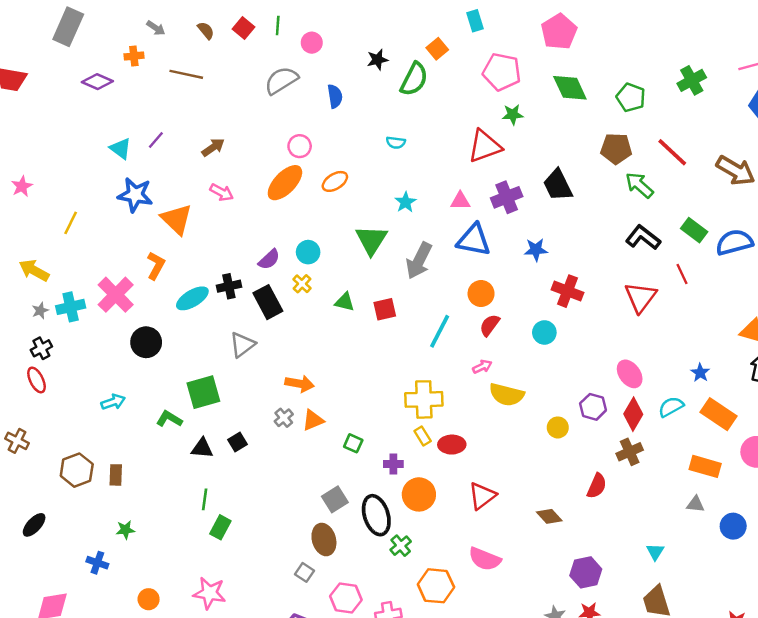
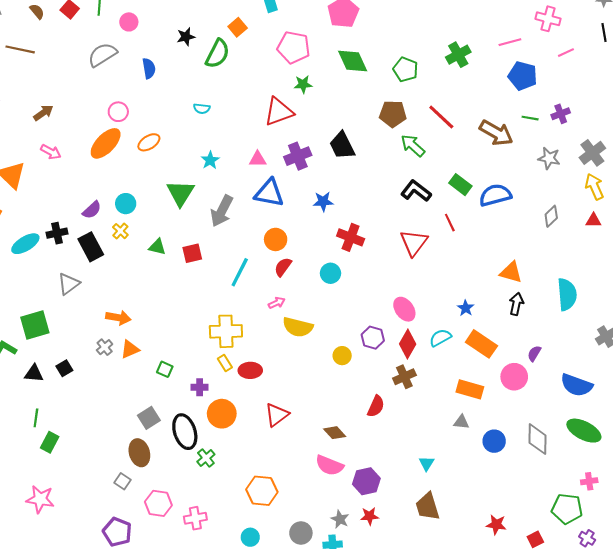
pink semicircle: (485, 559) -> (329, 465), moved
orange hexagon: (436, 586) -> (262, 491), moved

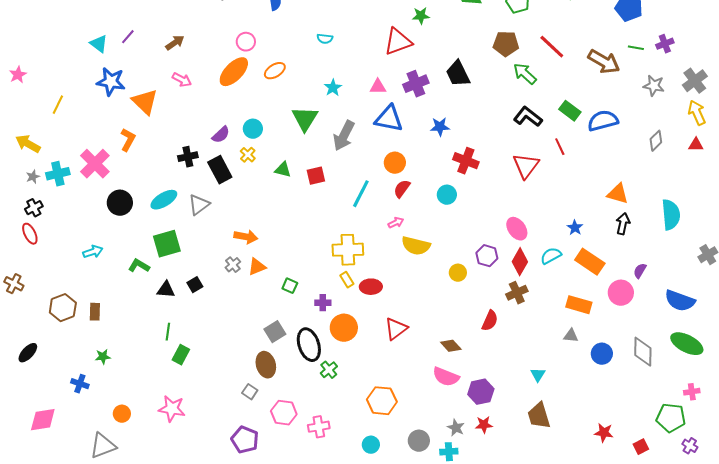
cyan ellipse: (25, 244) -> (164, 200), moved

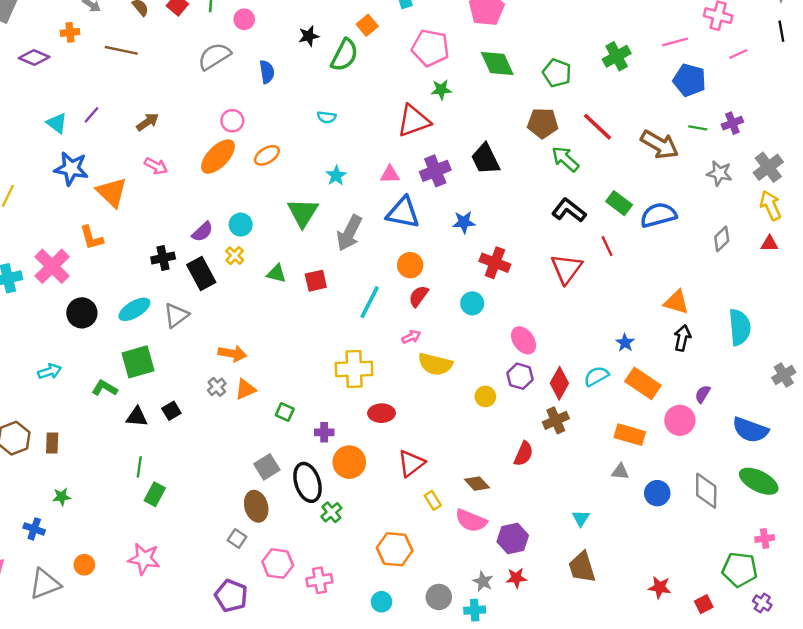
orange L-shape: (128, 140) -> (91, 238), turned 135
pink ellipse: (517, 229) -> (524, 340), moved
yellow rectangle: (347, 280) -> (433, 500), moved
gray triangle: (103, 446) -> (45, 584), moved

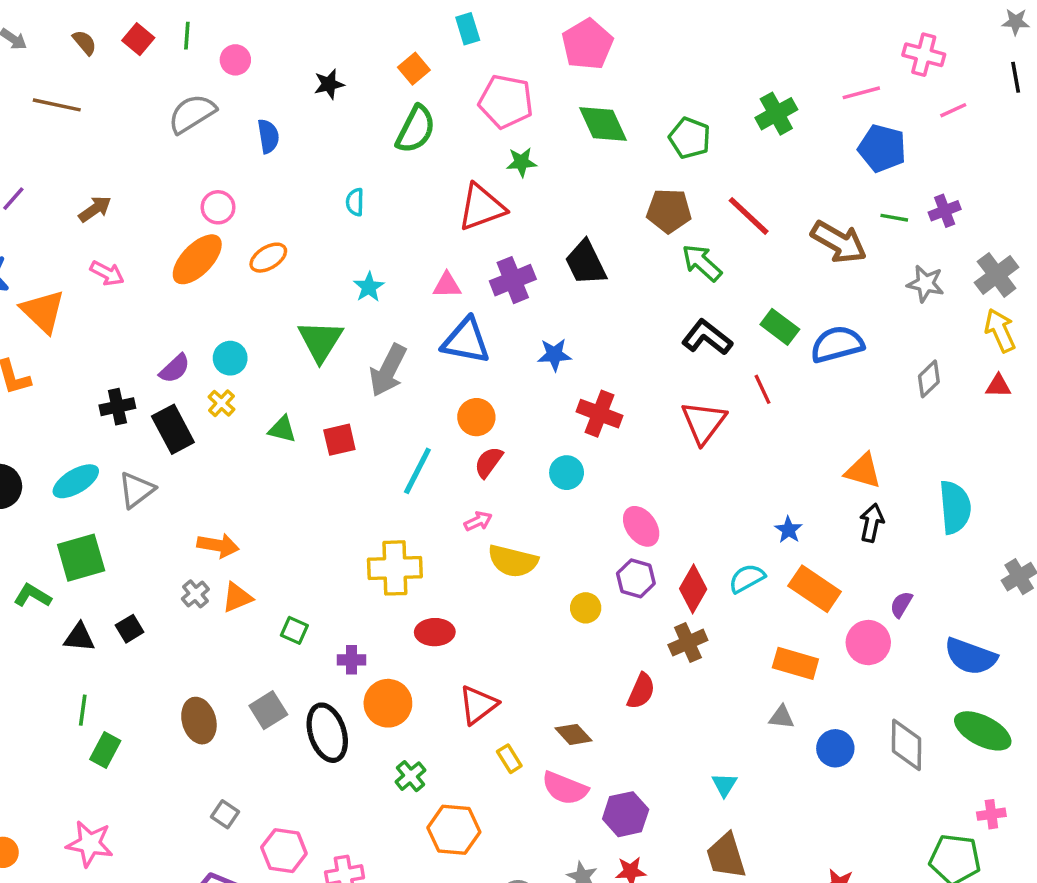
green semicircle: (344, 55) -> (416, 129), moved
cyan semicircle: (327, 117) -> (355, 202), turned 84
brown ellipse: (256, 506) -> (199, 721), moved
green cross: (331, 512) -> (410, 776), moved

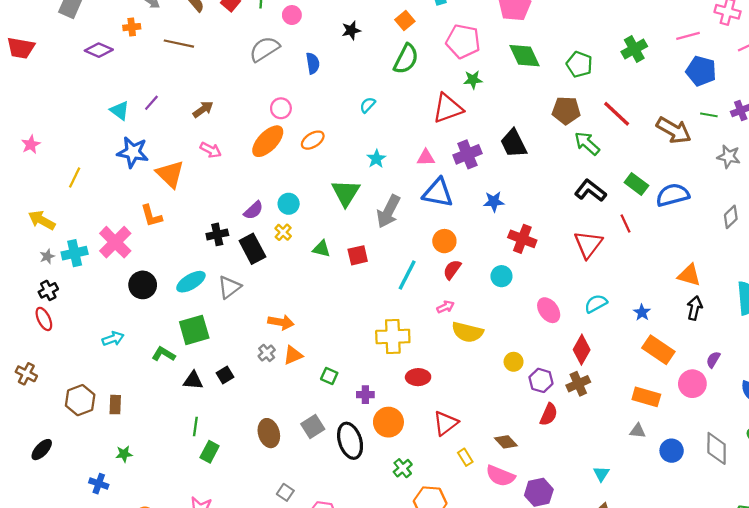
cyan semicircle: (355, 202) -> (368, 105), turned 42
purple hexagon: (636, 578) -> (541, 380), moved
cyan semicircle: (747, 578) -> (596, 304), moved

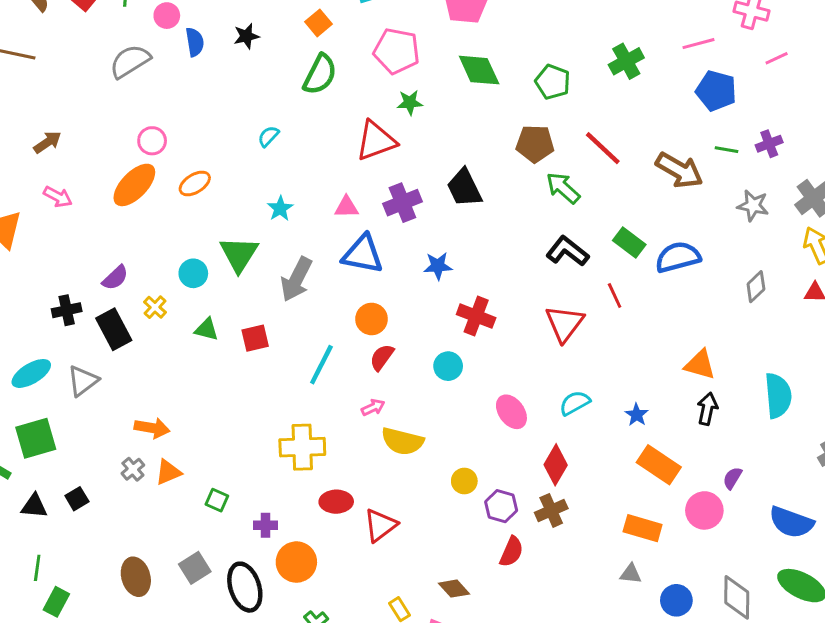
blue semicircle: (313, 63) -> (195, 42), moved
cyan circle: (289, 204) -> (193, 273), moved
red triangle: (446, 423) -> (380, 525), moved

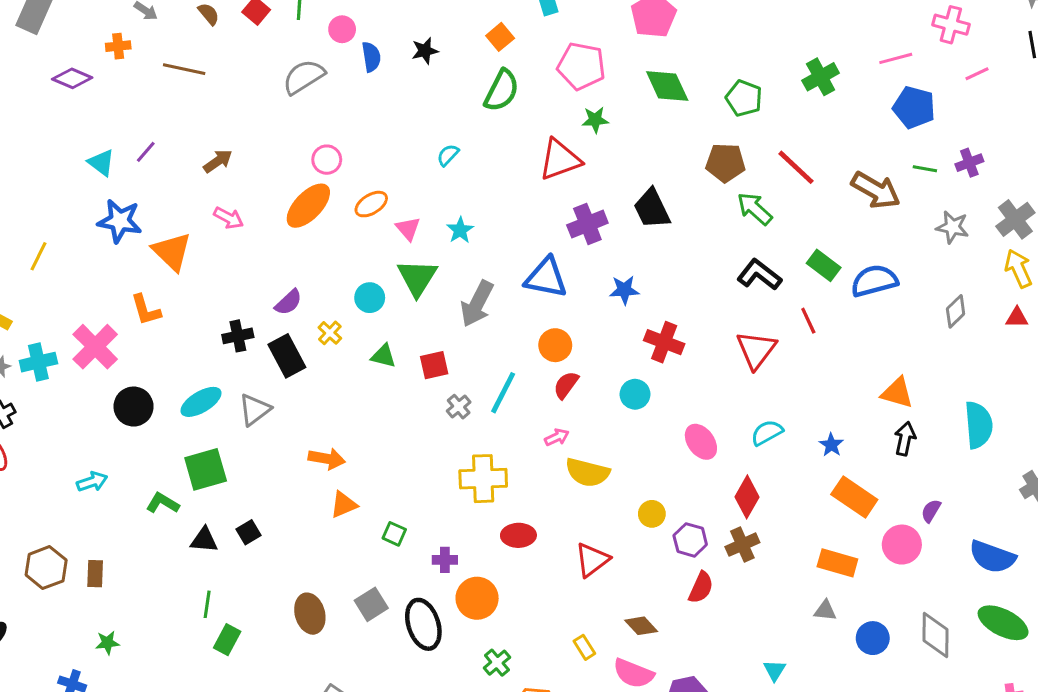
pink triangle: (346, 207) -> (408, 229), moved, turned 50
gray cross: (133, 469) -> (459, 407), moved
red triangle: (380, 525) -> (592, 560), moved

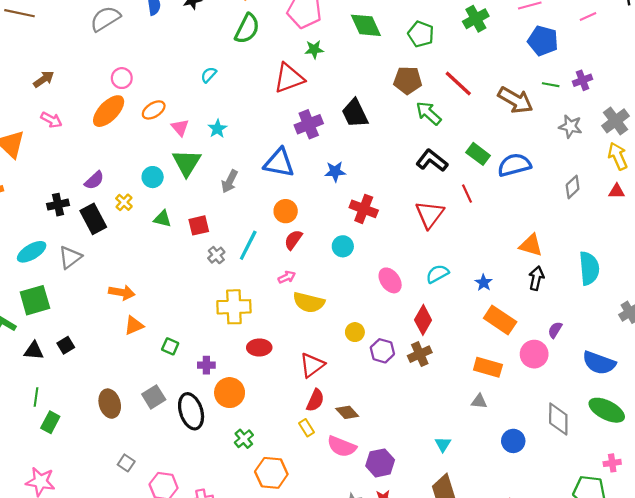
gray arrow: (477, 304) -> (230, 181), size x0.7
red semicircle: (701, 587) -> (315, 400), moved
blue circle: (873, 638) -> (513, 441), moved

